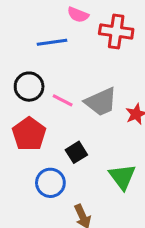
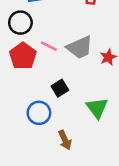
black circle: (29, 87) -> (20, 23), moved
red pentagon: (29, 134) -> (23, 56), moved

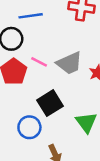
black square: (60, 88) -> (50, 103), size x1.5

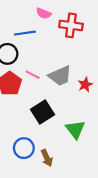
blue circle: (29, 127) -> (24, 148), moved

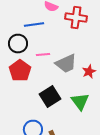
pink line: (33, 75) -> (43, 54), moved, turned -32
green triangle: (75, 129) -> (80, 102), moved

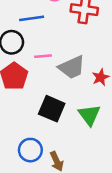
black square: (50, 96) -> (52, 109), turned -35

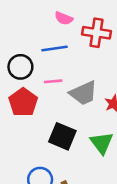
blue line: (32, 18) -> (55, 49), moved

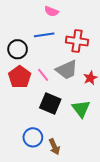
red cross: (96, 33) -> (77, 41), moved
pink line: (53, 81) -> (43, 75), moved, turned 56

